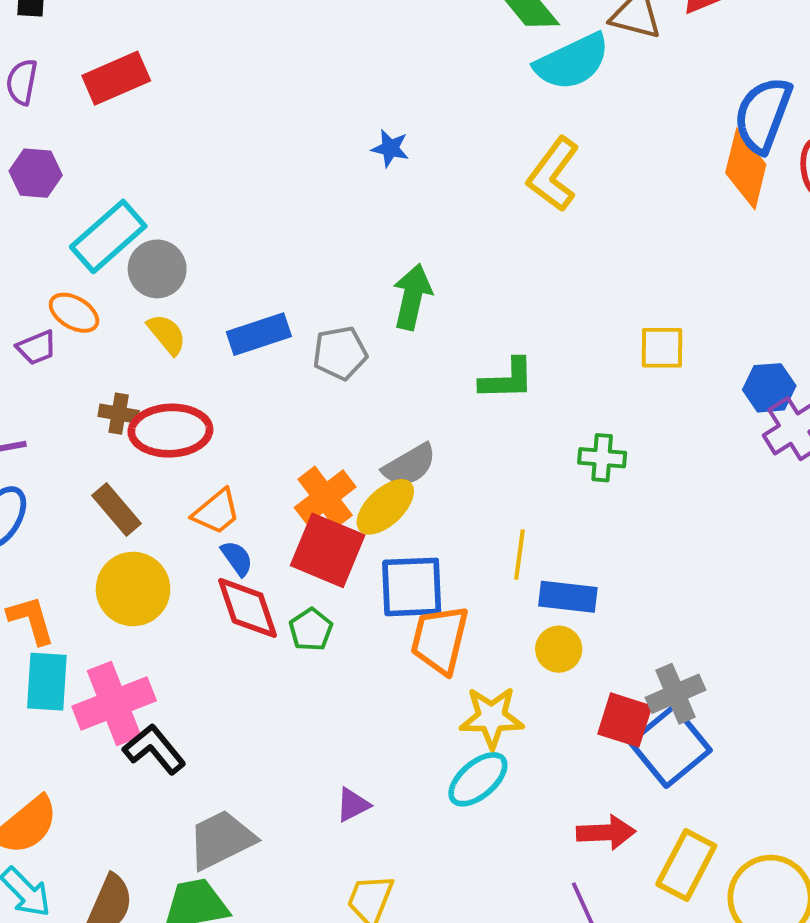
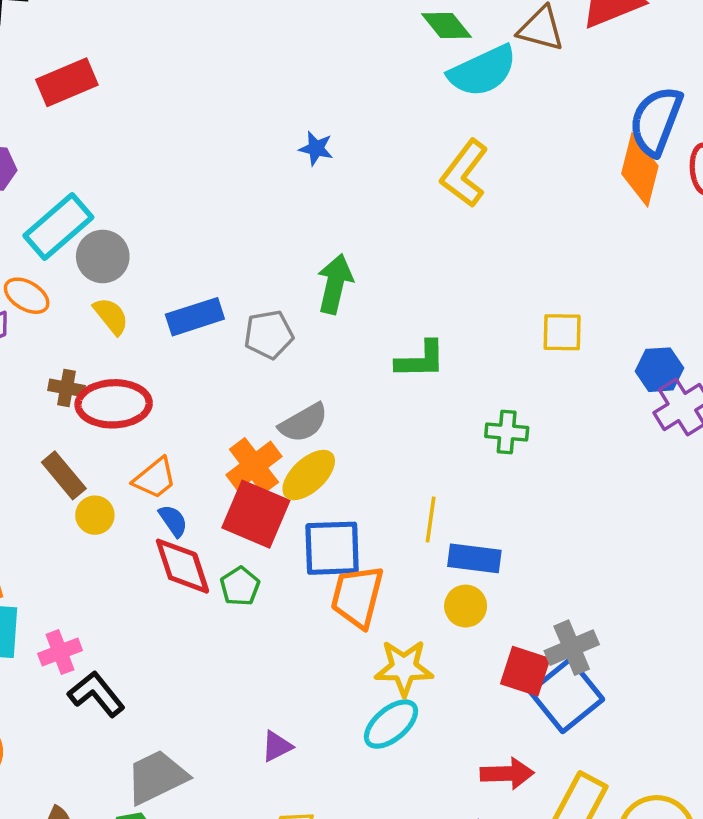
gray semicircle: (409, 465) -> (304, 423), moved
yellow circle: (133, 589) -> (95, 515), moved, size x0.6
pink cross: (114, 704) -> (60, 652), size x0.6

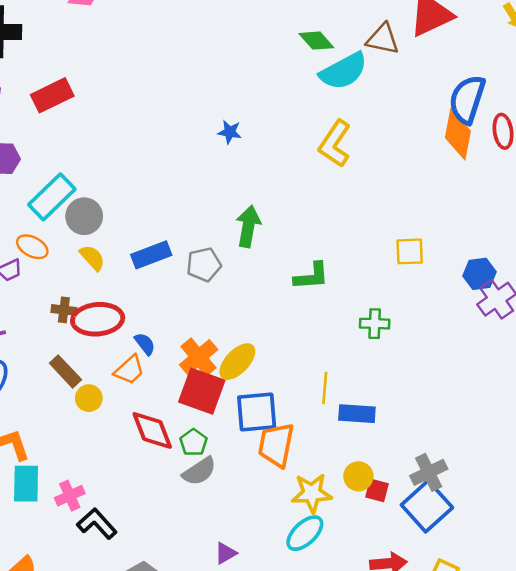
gray semicircle: (304, 423) -> (199, 471), moved
blue semicircle: (173, 521) -> (145, 344), moved
yellow circle: (466, 606) -> (358, 476), moved
red square: (525, 671) -> (377, 490), moved, size x0.7

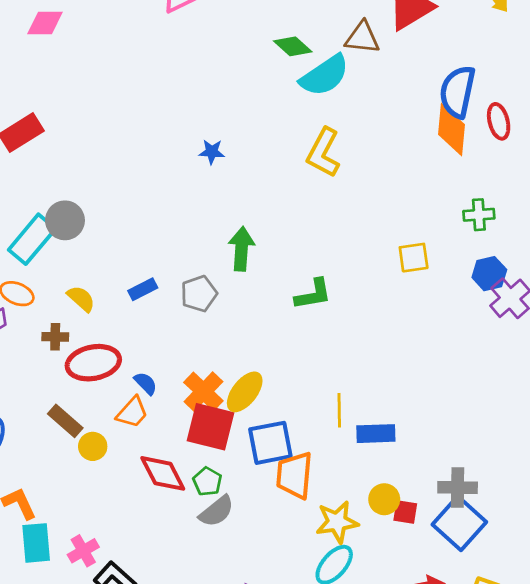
gray circle: (84, 216) -> (65, 220), moved
blue rectangle: (151, 255) -> (143, 289), size x0.7
brown cross: (64, 310) -> (55, 337), moved
green cross: (375, 324) -> (479, 215), moved
gray cross: (429, 472) -> (458, 488), turned 33

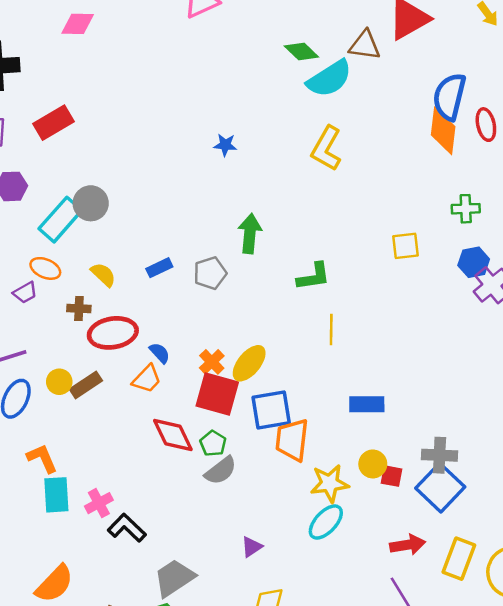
orange cross: (203, 392) -> (212, 362), size x0.7
yellow line: (339, 410) -> (331, 330), moved
brown rectangle: (65, 421) -> (86, 385), turned -76
yellow circle: (93, 446) -> (59, 382), moved

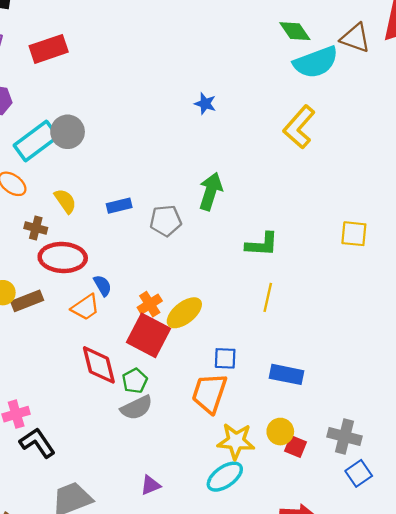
blue square: (271, 410) -> (225, 358), moved, size x0.6
blue square: (440, 488) -> (359, 473), moved, size x0.6

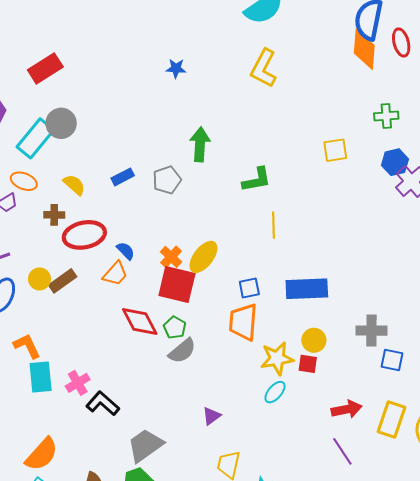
red rectangle: (49, 49) -> (45, 68), moved
blue rectangle: (286, 374) -> (307, 289), size x1.4
red square: (295, 447) -> (308, 364), moved
blue square: (359, 473) -> (392, 360), turned -30
cyan ellipse: (225, 477) -> (275, 392), size x0.7

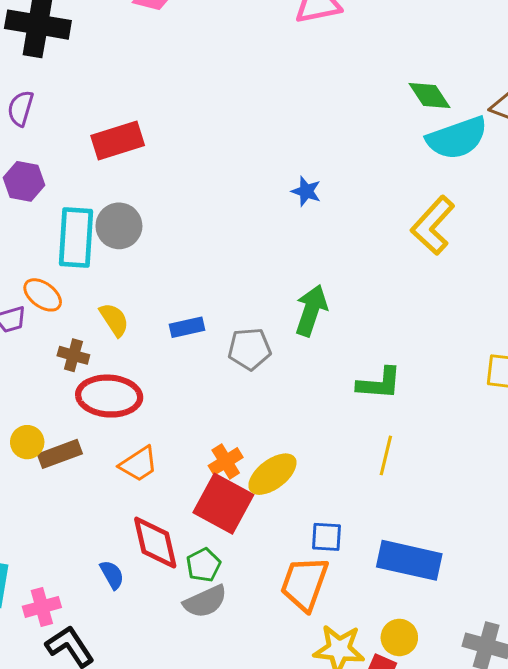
cyan rectangle: (35, 138) -> (76, 238), turned -51
blue semicircle: (126, 251) -> (112, 575), moved

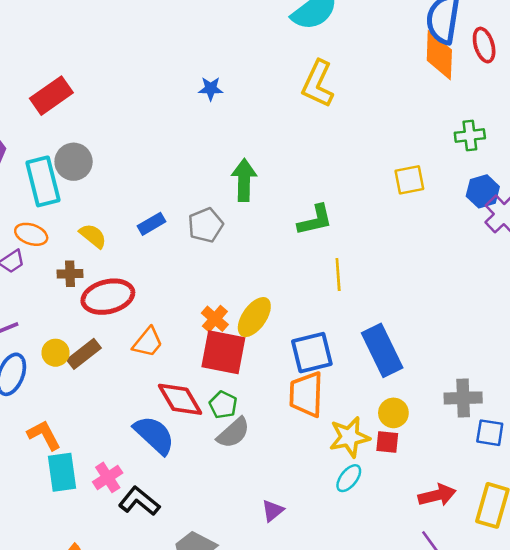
blue square: (326, 537) -> (312, 353), size x1.6
blue rectangle: (409, 560) -> (382, 350), turned 69
blue semicircle: (112, 575) -> (154, 435), size x1.8

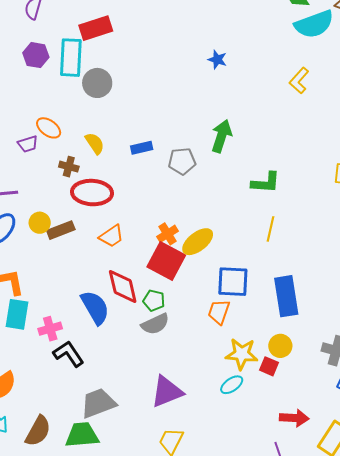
yellow L-shape: (318, 84) -> (299, 81), size x0.7
cyan rectangle: (43, 181) -> (71, 58), moved
orange trapezoid: (306, 394) -> (219, 312), size x0.7
green pentagon: (223, 405) -> (154, 301), turned -30
purple triangle: (273, 511) -> (167, 392), size x1.8

